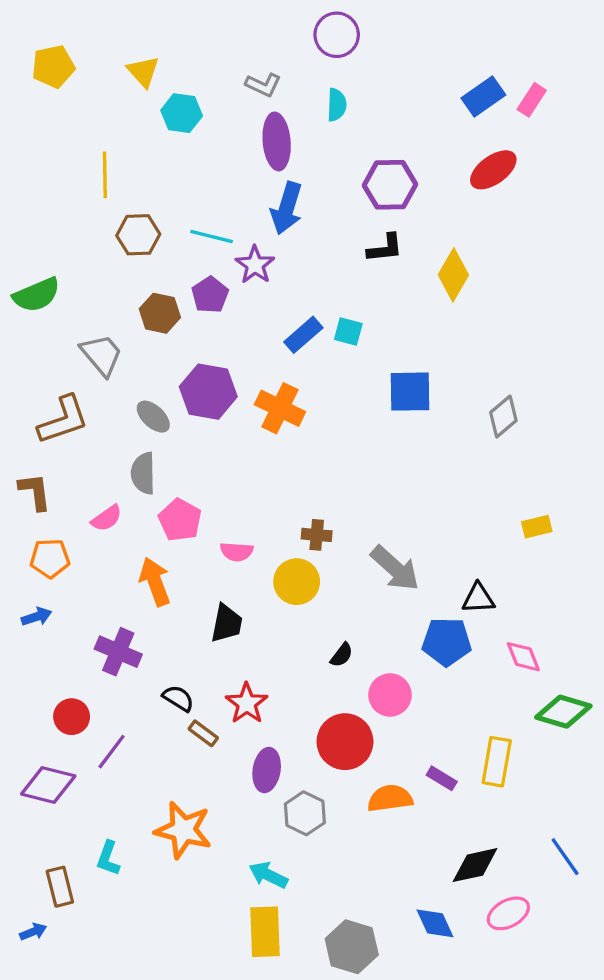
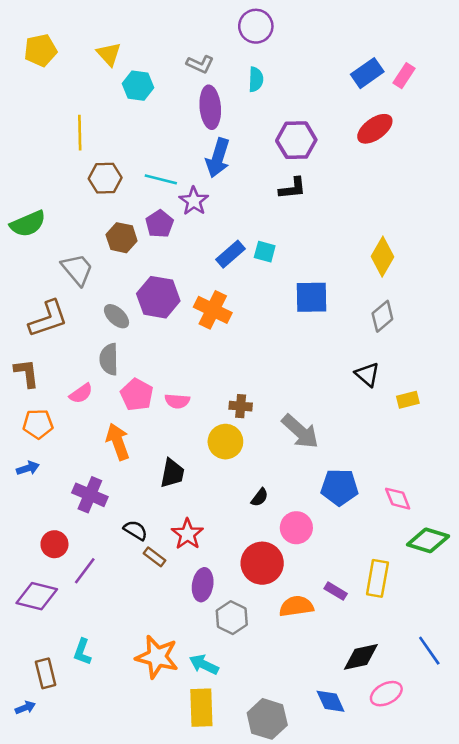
yellow diamond: (453, 275) -> (382, 257), moved
pink semicircle: (237, 552) -> (177, 401), moved
black triangle: (478, 598) -> (367, 374), moved, turned 44
orange star: (183, 830) -> (157, 657), moved

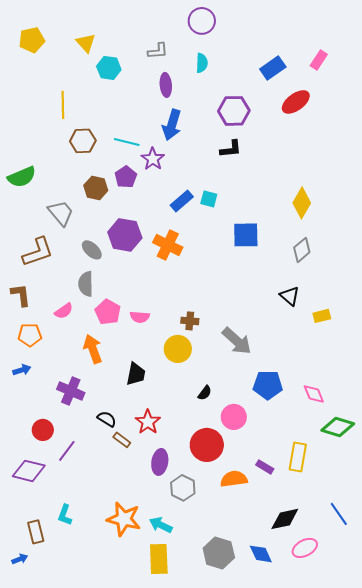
gray L-shape: (200, 64) -> (158, 51), turned -30
blue rectangle: (367, 73) -> (273, 68), moved
purple ellipse: (210, 107) -> (166, 85), size x0.7
gray hexagon: (267, 719) -> (219, 553), moved

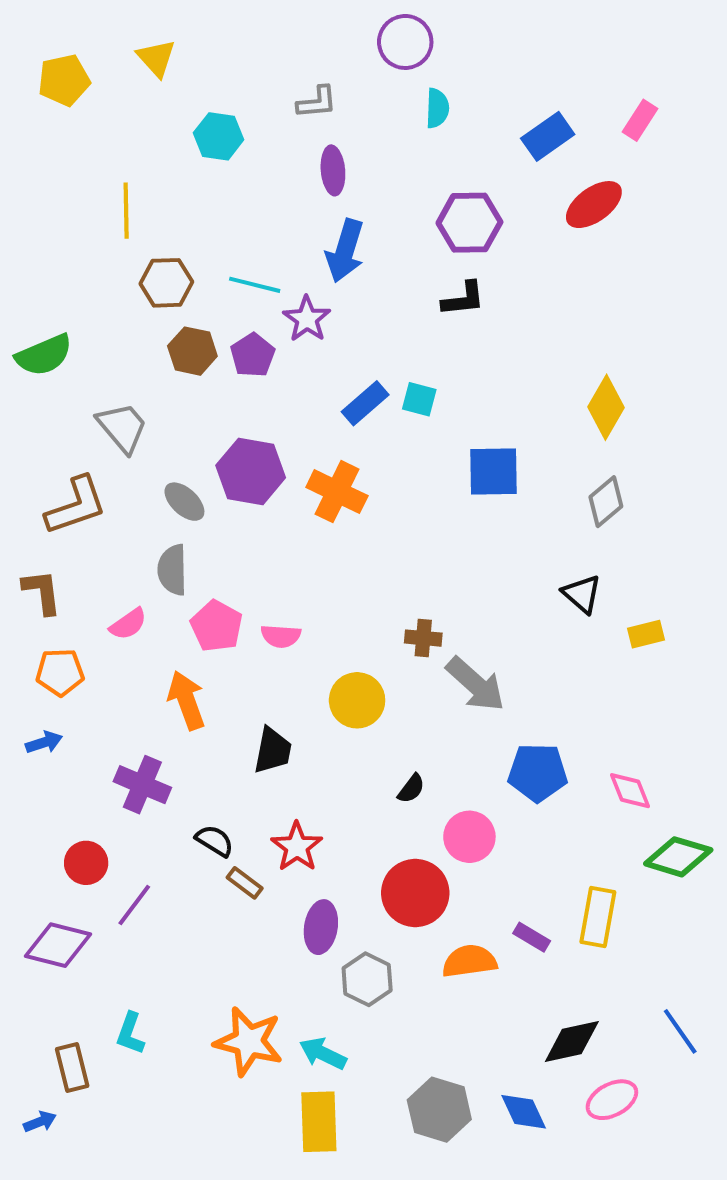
yellow triangle: (86, 43) -> (156, 58), moved
cyan semicircle: (202, 63) -> (437, 108), moved
brown hexagon: (96, 188) -> (192, 351), moved
brown cross: (190, 321) -> (423, 638), moved

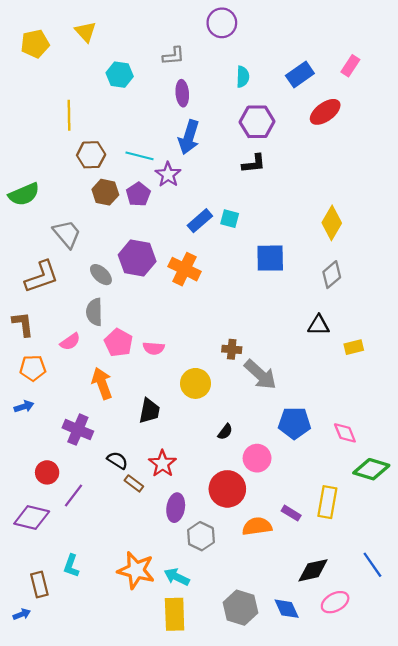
cyan semicircle: (437, 108) -> (243, 77), moved
black triangle: (582, 594) -> (319, 325), turned -40

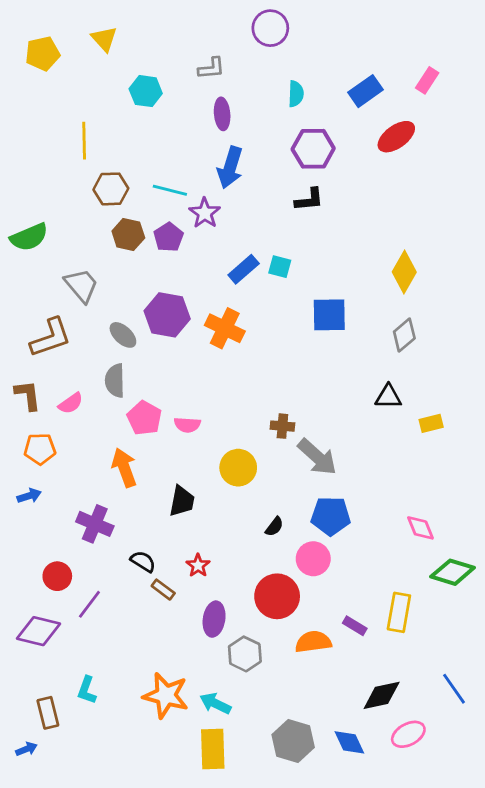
pink semicircle: (70, 342) -> (71, 403), moved
blue pentagon: (294, 423) -> (331, 516), moved
red star: (162, 464) -> (198, 565), size x0.7

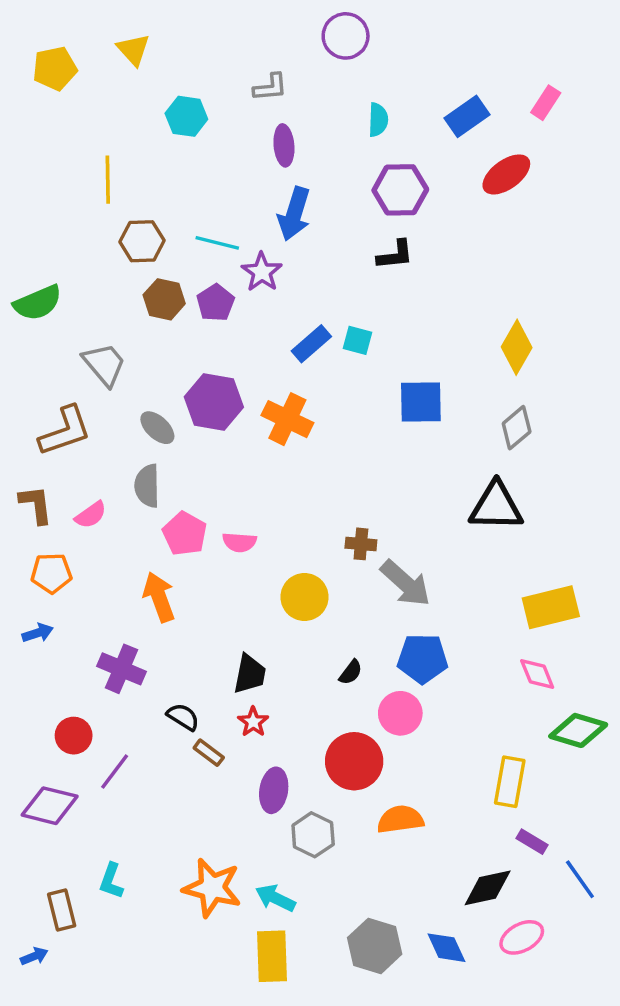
black triangle: (388, 397) -> (496, 506), size x1.6
yellow rectangle: (431, 423) -> (551, 607), moved, size x1.8
black trapezoid: (182, 501) -> (250, 674), moved
purple rectangle: (355, 626) -> (532, 842), moved

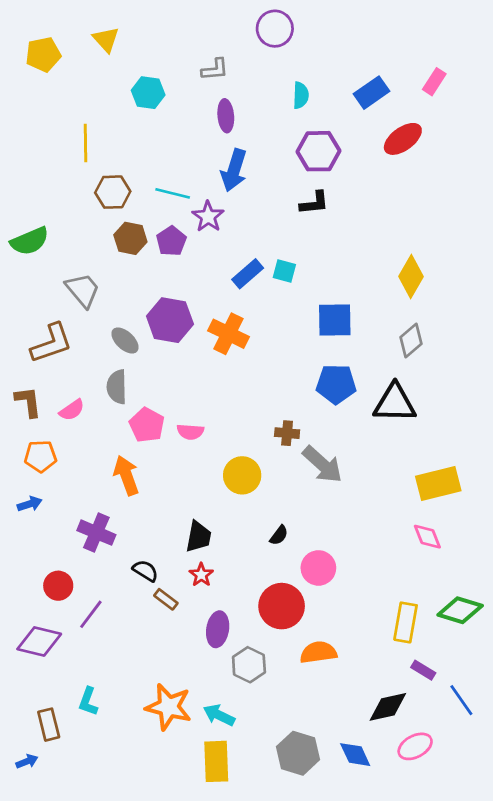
blue pentagon: (423, 659) -> (336, 384), moved
green diamond: (578, 730) -> (460, 610), moved

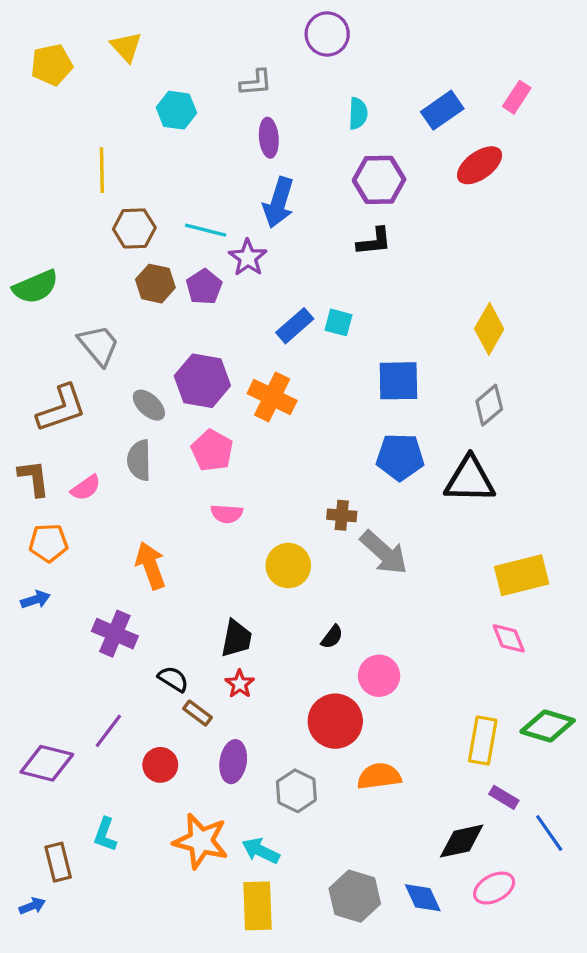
pink pentagon: (147, 425) -> (212, 450), moved
red circle: (58, 586) -> (160, 765), moved
purple ellipse: (218, 629) -> (233, 762), moved

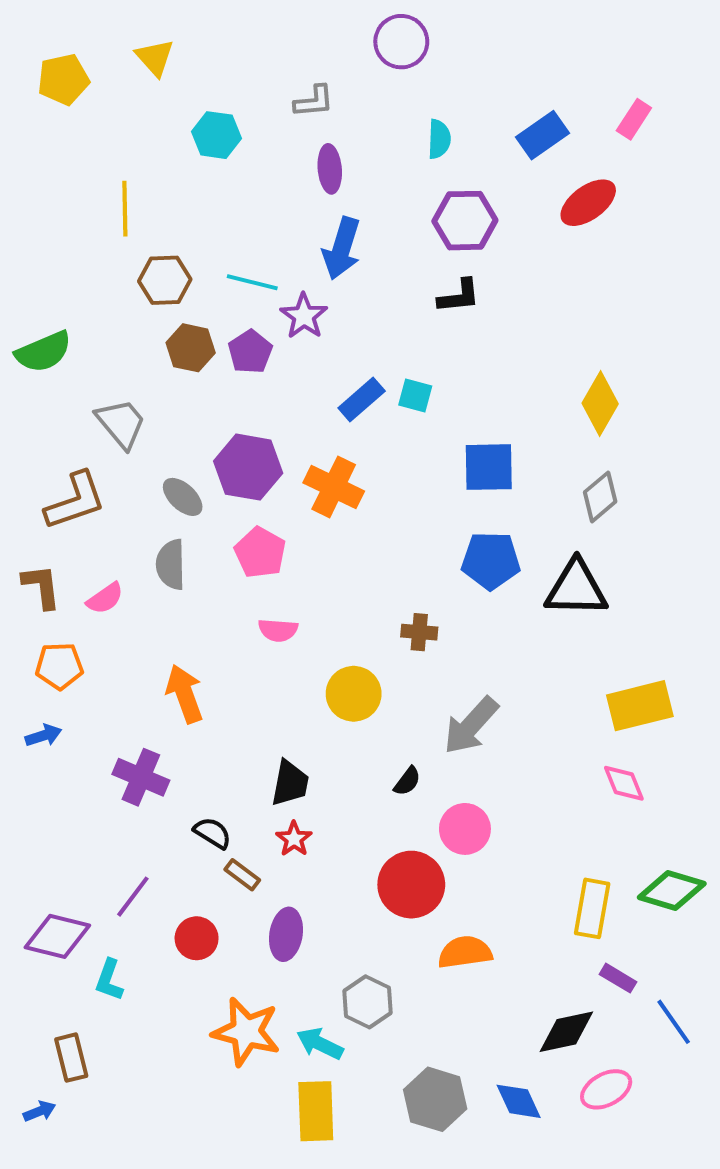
gray arrow: (384, 553) -> (471, 726), moved, turned 90
gray hexagon: (296, 791) -> (368, 1002), moved
cyan L-shape: (105, 835) -> (109, 980), moved

